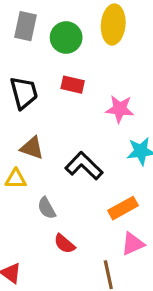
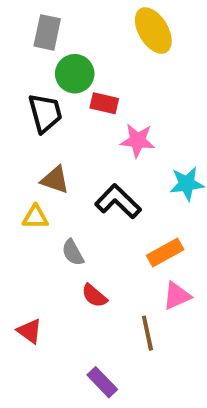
yellow ellipse: (113, 24) -> (153, 30), turned -36
green circle: (66, 37) -> (75, 74), moved
pink star: (120, 109) -> (138, 141), moved

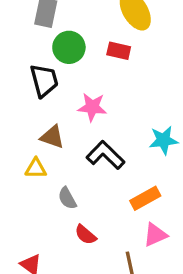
red rectangle: (104, 103) -> (119, 51), moved
pink star: (138, 141) -> (92, 107), moved

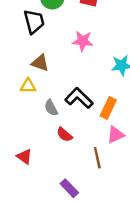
pink star: (92, 107) -> (83, 41), moved
black L-shape: (105, 155) -> (79, 98), moved
orange rectangle: (145, 198) -> (108, 108), turned -35

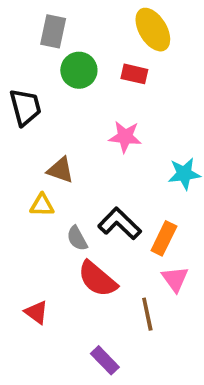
black trapezoid: (34, 22) -> (25, 107), moved
red semicircle: (64, 135) -> (97, 279), size x1.6
pink triangle: (116, 135) -> (175, 279), turned -42

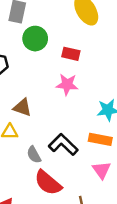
red rectangle: (134, 74) -> (71, 54), moved
orange rectangle: (164, 238) -> (100, 139), moved, turned 75
pink triangle: (175, 279) -> (102, 170), moved

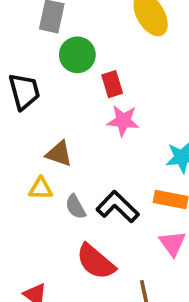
red rectangle: (71, 54) -> (112, 84), moved, turned 60
gray semicircle: (34, 155) -> (75, 207), moved

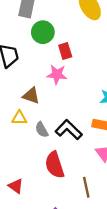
pink star: (123, 121) -> (57, 74), moved
red semicircle: (96, 262) -> (55, 165), turned 32

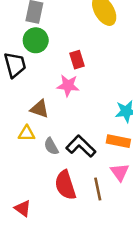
green circle: (43, 32) -> (36, 40), moved
brown line: (86, 187) -> (98, 189), moved

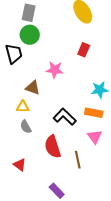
red rectangle: (77, 60) -> (84, 50), moved, turned 40
gray semicircle: (51, 146) -> (26, 127), moved
brown line: (98, 189) -> (78, 160), moved

